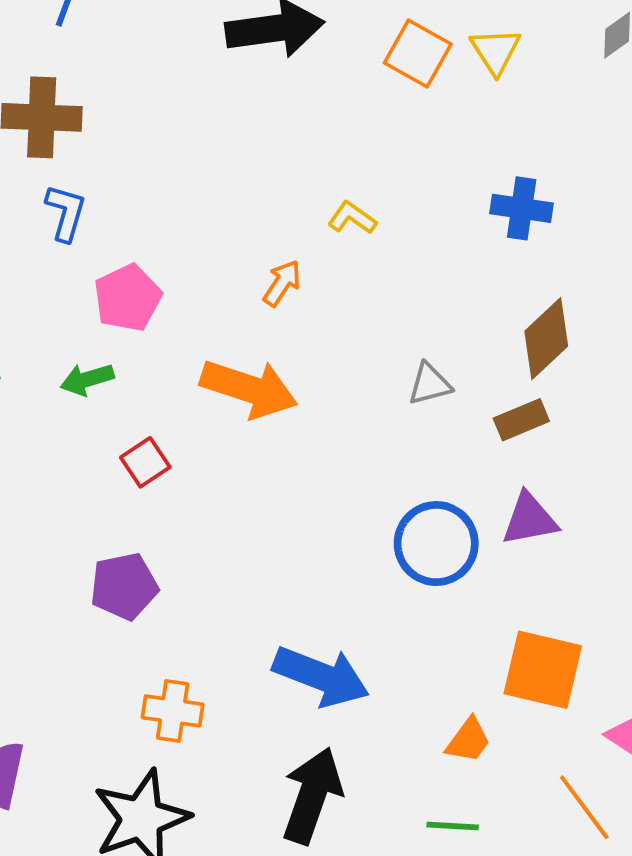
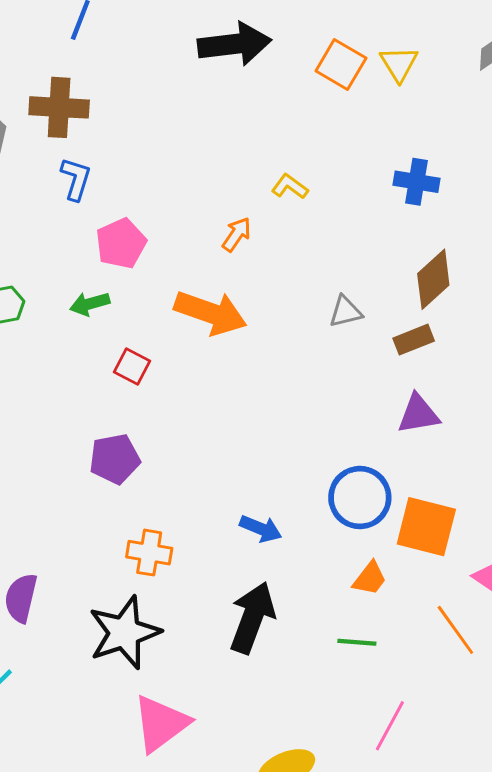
red square: (145, 462) -> (132, 366), turned -30
blue circle: (436, 544) -> (360, 498), moved
blue arrow: (321, 676) -> (261, 529), size x0.6

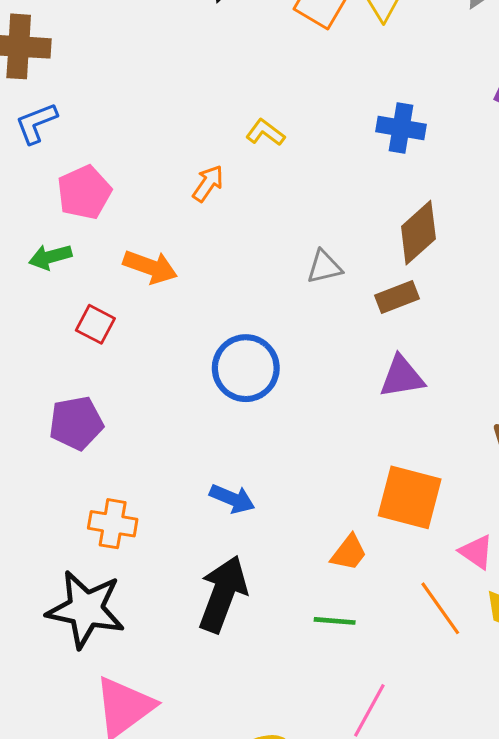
blue L-shape: (76, 179) -> (36, 123), turned -129
orange arrow: (211, 313) -> (150, 267), moved, size x0.7
blue circle: (360, 498) -> (246, 368), moved
black star: (124, 633) -> (86, 609), turned 30

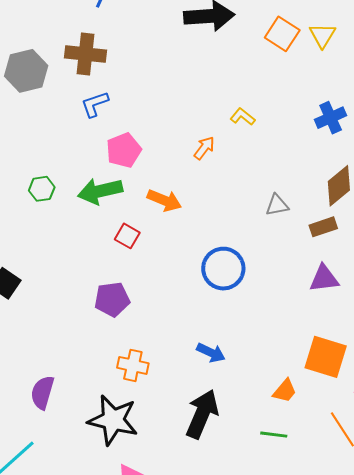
blue cross: (401, 128) -> (331, 118), turned -36
green arrow: (50, 257) -> (100, 191), size x1.6

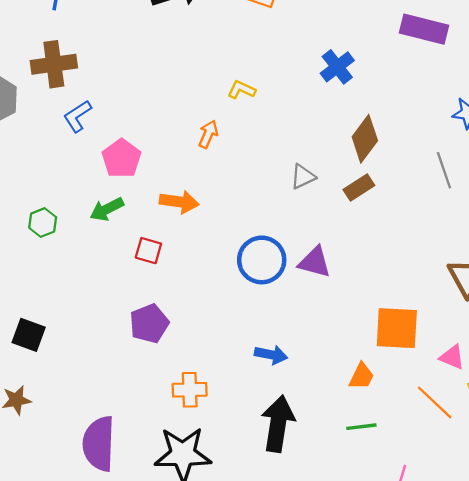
green arrow: (100, 191) -> (107, 209), size x0.7
purple triangle: (324, 279) -> (315, 262), moved, turned 36
purple semicircle: (42, 392) -> (99, 444), size x1.4

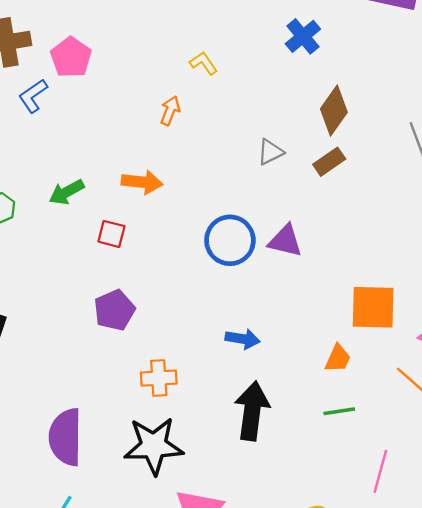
yellow L-shape: (241, 90) -> (204, 63), turned 32
pink pentagon: (121, 158) -> (71, 57), moved

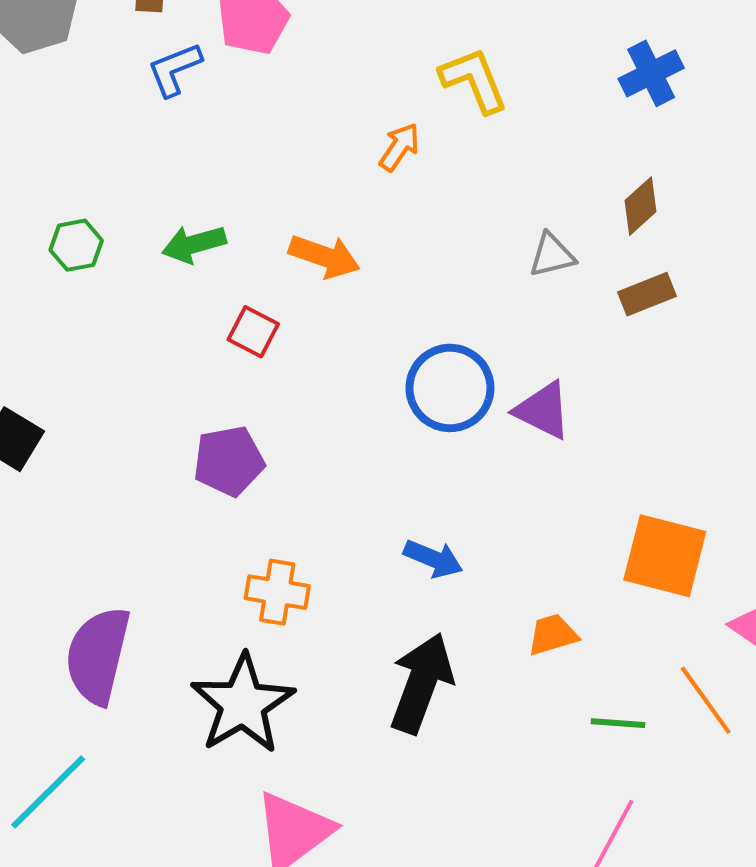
yellow L-shape: (204, 63) -> (474, 80), size x1.5
brown diamond: (334, 111) -> (641, 206), moved, size x0.7
orange trapezoid: (338, 359) -> (553, 635), moved, turned -144
green line: (339, 411) -> (618, 723), moved
black star: (154, 446) -> (243, 704), turned 30

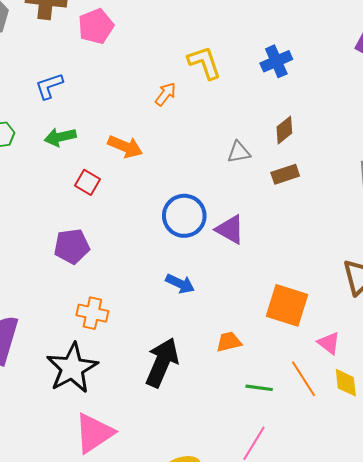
blue L-shape: (175, 69) -> (49, 86), moved
blue cross: (651, 73) -> (276, 61), moved
blue arrow: (433, 559) -> (180, 284), moved

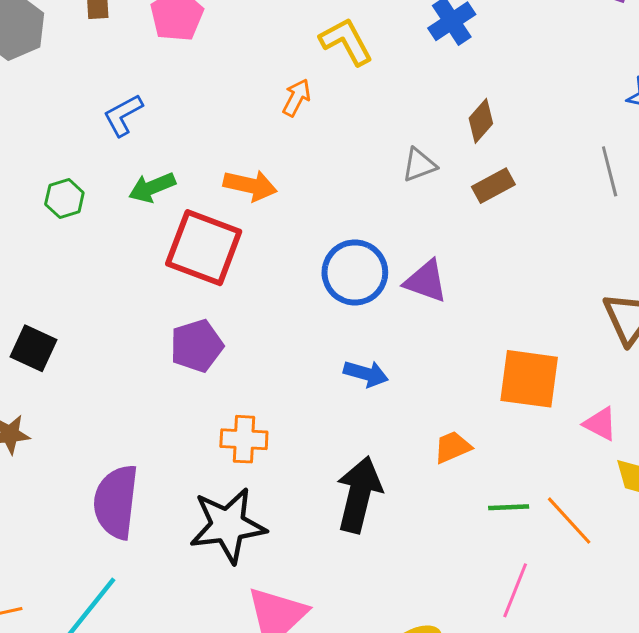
red square: (87, 182) -> (204, 248), size x2.0
black star: (72, 368) -> (228, 525), turned 30
orange line: (304, 379) -> (569, 521), moved

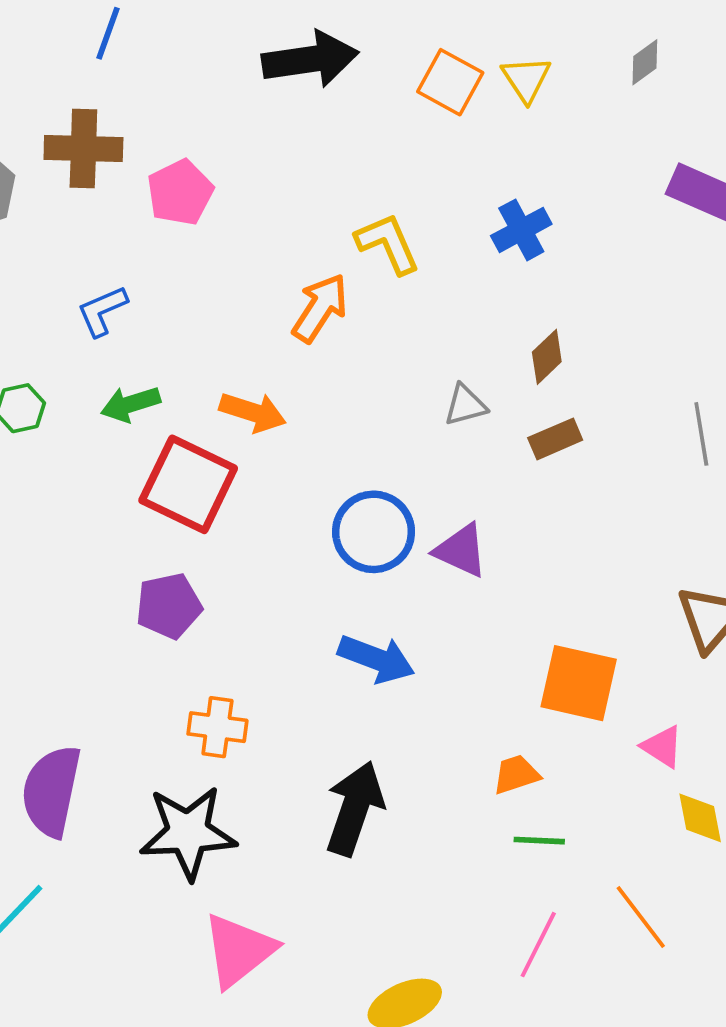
orange arrow: (297, 98) -> (320, 308), size x1.5
blue arrow: (366, 374) -> (376, 659), size x1.4
orange trapezoid: (452, 447) -> (516, 774), moved
orange line: (569, 521) -> (641, 917), moved

